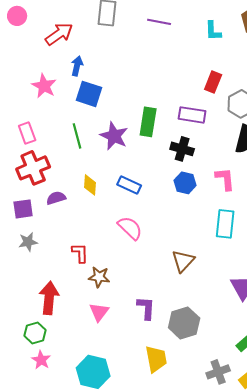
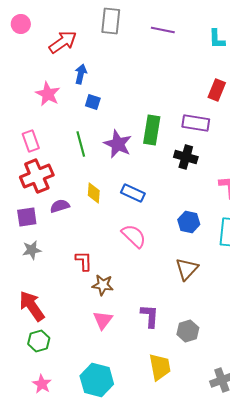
blue square: (89, 94) -> (93, 102), size x0.6
blue hexagon: (185, 183) -> (189, 222), moved
red arrow: (49, 298) -> (32, 306), moved, turned -40
gray hexagon: (184, 323) -> (188, 331), size x0.7
pink star: (41, 360) -> (42, 384), moved

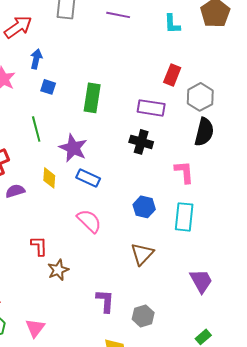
green rectangle: (152, 130) -> (92, 98), moved
purple star: (118, 144) -> (73, 148), moved
brown star: (103, 285) -> (58, 270), turned -30
pink triangle: (103, 320) -> (35, 328), moved

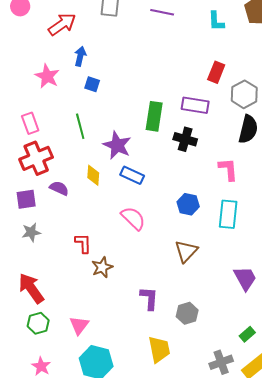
green rectangle: (92, 98) -> (154, 116), moved
purple semicircle: (15, 191) -> (59, 188), turned 42

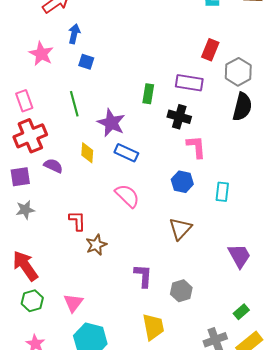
green rectangle: (154, 116) -> (148, 94), size x0.7
pink L-shape: (228, 169) -> (196, 147), moved
cyan rectangle: (228, 214) -> (222, 192), size x0.7

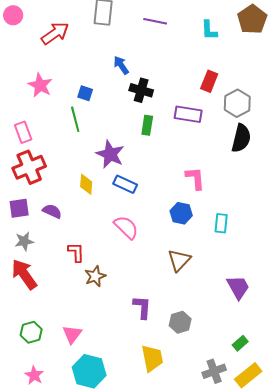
blue arrow: (74, 34) -> (121, 65), moved, turned -48
green line: (74, 104) -> (75, 119), moved
black cross: (179, 117) -> (141, 90), moved
purple semicircle: (53, 166) -> (52, 211), moved
red arrow: (25, 266) -> (24, 274), moved

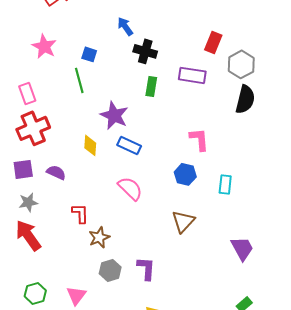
gray hexagon: (180, 322) -> (110, 270), moved

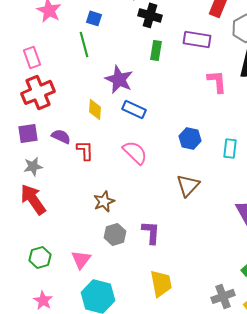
pink L-shape: (199, 139) -> (217, 81), moved
red L-shape: (80, 213) -> (85, 150), moved

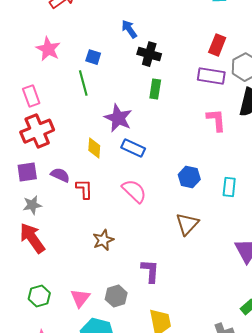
purple rectangle: (197, 39) -> (211, 76), moved
gray hexagon: (115, 234) -> (116, 296), moved

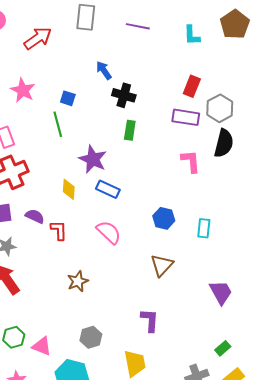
purple L-shape: (150, 271) -> (150, 320), moved
pink triangle: (80, 298) -> (42, 346), moved, turned -45

